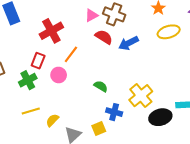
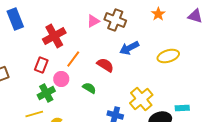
yellow ellipse: (169, 32) -> (168, 56), moved
red semicircle: (104, 37) -> (105, 65), moved
green cross: (28, 80) -> (46, 93), moved
green semicircle: (101, 86) -> (89, 88), moved

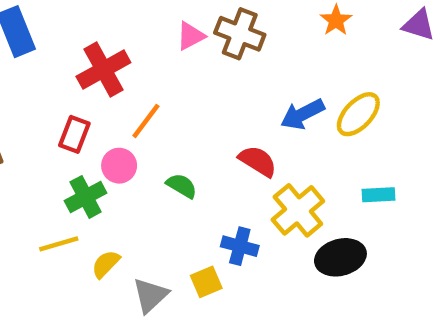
blue arrow: (129, 48) -> (302, 114), moved
yellow ellipse: (168, 56) -> (358, 114), turned -30
red semicircle: (105, 65) -> (258, 161), moved
cyan rectangle: (182, 108) -> (378, 195), moved

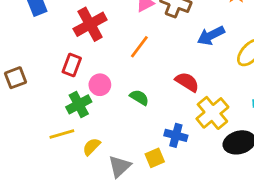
blue arrow: (302, 114) -> (211, 36), moved
orange line: (146, 121) -> (139, 47), moved

